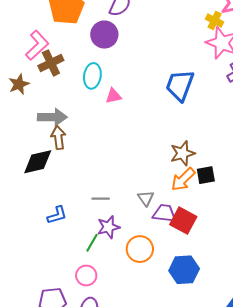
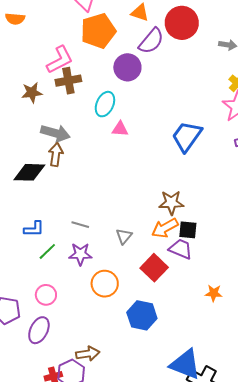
purple trapezoid: (164, 213) -> (181, 249), moved
green line: (92, 243) -> (47, 251), moved

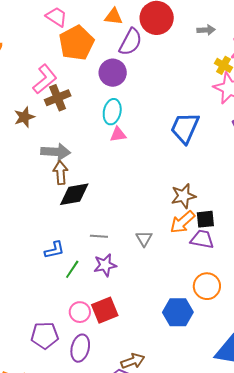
cyan ellipse: (105, 104) -> (112, 112), moved
black diamond: (29, 172) -> (74, 194), moved
red square: (154, 268) -> (105, 310), moved, turned 36
orange circle: (105, 284) -> (207, 286), moved

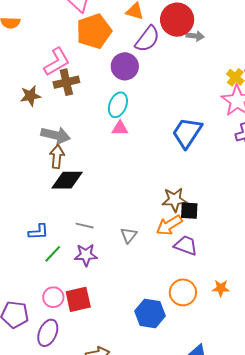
gray arrow: (206, 30) -> (195, 36), moved
black square: (205, 219) -> (189, 211), moved

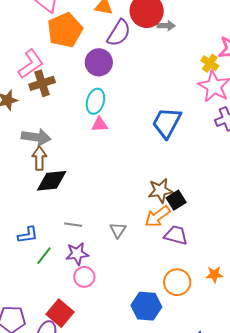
black square: (189, 211) -> (176, 200), turned -30
pink circle: (53, 297) -> (84, 277), moved
red square: (78, 299) -> (60, 313), moved, turned -32

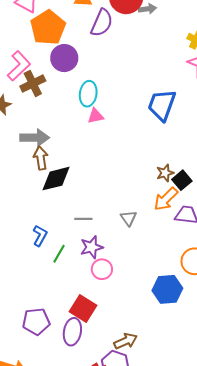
purple circle: (99, 62) -> (64, 58), moved
brown star: (160, 191) -> (165, 173), size x0.7
blue L-shape: (28, 235) -> (40, 236), turned -45

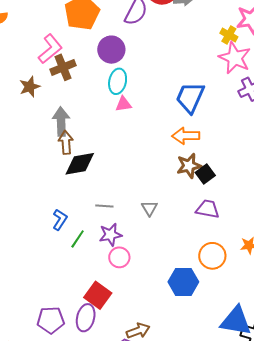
purple circle: (64, 58) -> (111, 50), moved
gray arrow: (35, 138) -> (61, 122), turned -96
brown star: (165, 173) -> (189, 166), size x1.4
orange arrow: (166, 199) -> (186, 136), moved, turned 40
purple pentagon: (36, 321) -> (51, 320), moved

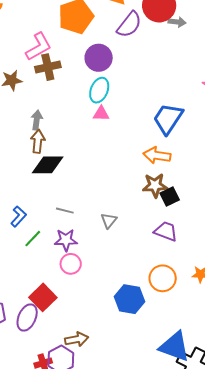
gray arrow: (61, 122) -> (37, 120), size x0.7

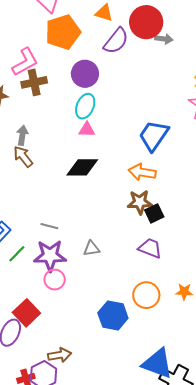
brown arrow: (38, 141) -> (23, 157), turned -45
black diamond: (48, 165) -> (82, 167), moved
gray triangle: (109, 221) -> (91, 249), moved, turned 42
purple star: (66, 240) -> (50, 256), size x1.4

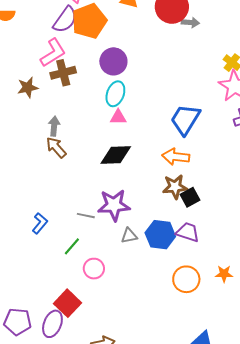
purple semicircle: (116, 41) -> (65, 20), moved
green line: (17, 254) -> (72, 246), moved
purple star: (50, 256) -> (114, 205), moved
blue hexagon: (113, 315) -> (160, 235), moved

